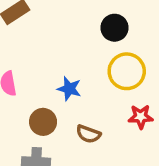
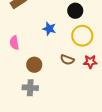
blue star: (69, 89) -> (49, 29), moved
brown semicircle: (88, 134) -> (67, 60), moved

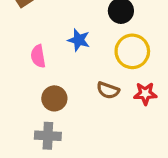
pink semicircle: (14, 43) -> (38, 56), moved

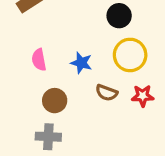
blue star: (79, 40) -> (81, 63), moved

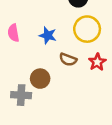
red star: (143, 96) -> (97, 62), turned -30
brown circle: (55, 101) -> (40, 79), moved

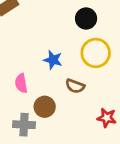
pink semicircle: (13, 33) -> (21, 83), moved
red star: (97, 62) -> (107, 118), moved, turned -30

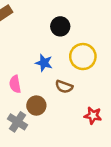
black circle: (86, 18) -> (60, 26), moved
gray cross: (24, 125) -> (18, 122), turned 30

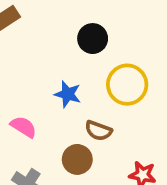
pink semicircle: (15, 84) -> (23, 127), turned 132
brown circle: (36, 106) -> (77, 159), moved

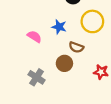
pink semicircle: (23, 127) -> (34, 37), moved

